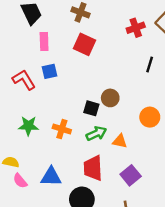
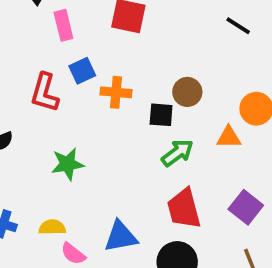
black line: (150, 65) -> (238, 26), turned -63
red L-shape: (24, 80) -> (45, 93), turned -120
orange cross: (62, 129) -> (116, 92), moved
orange triangle: (120, 141) -> (229, 137), moved

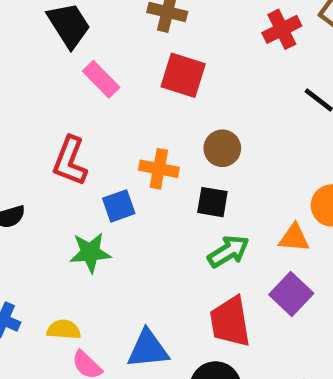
pink rectangle: (63, 25) -> (101, 79), turned -36
blue square: (82, 71) -> (119, 206), moved
brown circle: (187, 92) -> (222, 148), moved
purple square: (246, 207) -> (291, 294), moved

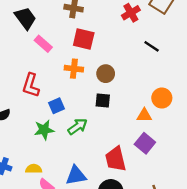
orange cross: (159, 169) -> (74, 69), moved
green arrow: (228, 251) -> (78, 127), moved

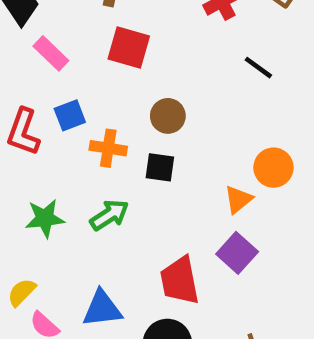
orange cross: (74, 69) -> (108, 148), moved
blue square: (56, 106) -> (70, 115), moved
orange triangle: (144, 115) -> (238, 199), turned -42
yellow semicircle: (34, 169) -> (22, 292), turned -49

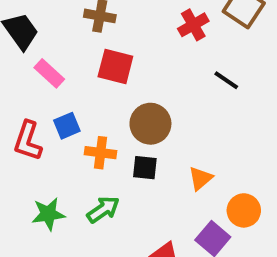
brown circle: (168, 116) -> (150, 124), size x1.4
orange circle: (273, 168) -> (244, 210), moved
orange triangle: (238, 199) -> (200, 178), moved

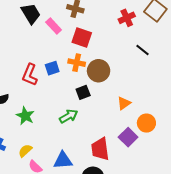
pink rectangle: (49, 73) -> (54, 26), moved
orange cross: (101, 153) -> (77, 63), moved
black square: (145, 168) -> (83, 92), moved, turned -32
green star: (48, 214) -> (25, 116), moved, turned 30

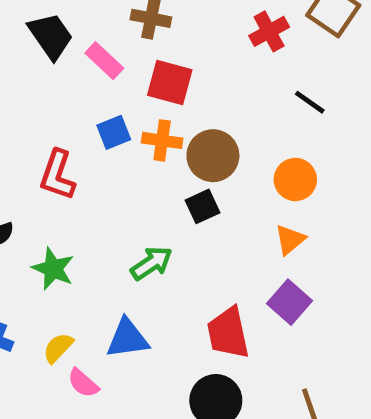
blue square: (52, 68) -> (114, 132), moved
black square: (83, 92) -> (202, 206), moved
orange triangle: (124, 103) -> (290, 240), moved
orange circle: (146, 123) -> (295, 179), moved
blue triangle: (63, 160) -> (127, 338), moved

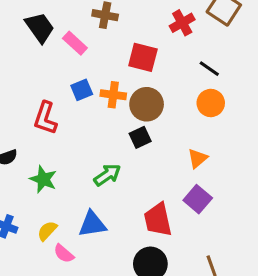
red square: (170, 83) -> (143, 57), moved
orange circle: (295, 179) -> (211, 103), moved

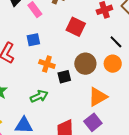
orange cross: (113, 95) -> (47, 64), moved
brown circle: (147, 104) -> (85, 64), moved
orange triangle: (197, 158) -> (98, 97), size x1.5

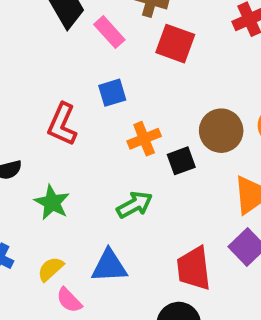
red square: (76, 27) -> (175, 44), moved
orange cross: (47, 64) -> (144, 139), turned -35

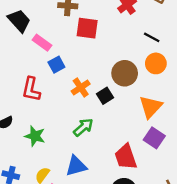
pink rectangle: (109, 32) -> (42, 43), moved

